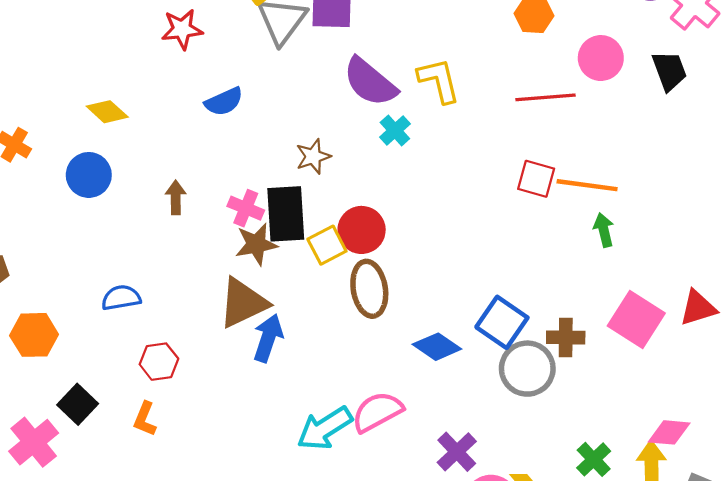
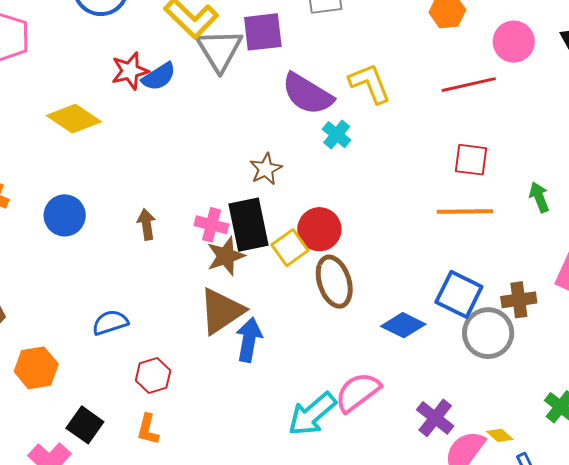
blue semicircle: (224, 102) -> (159, 77), moved
yellow diamond: (107, 112) -> (74, 119), moved, size x1.4
orange line: (587, 185) -> (465, 212), moved

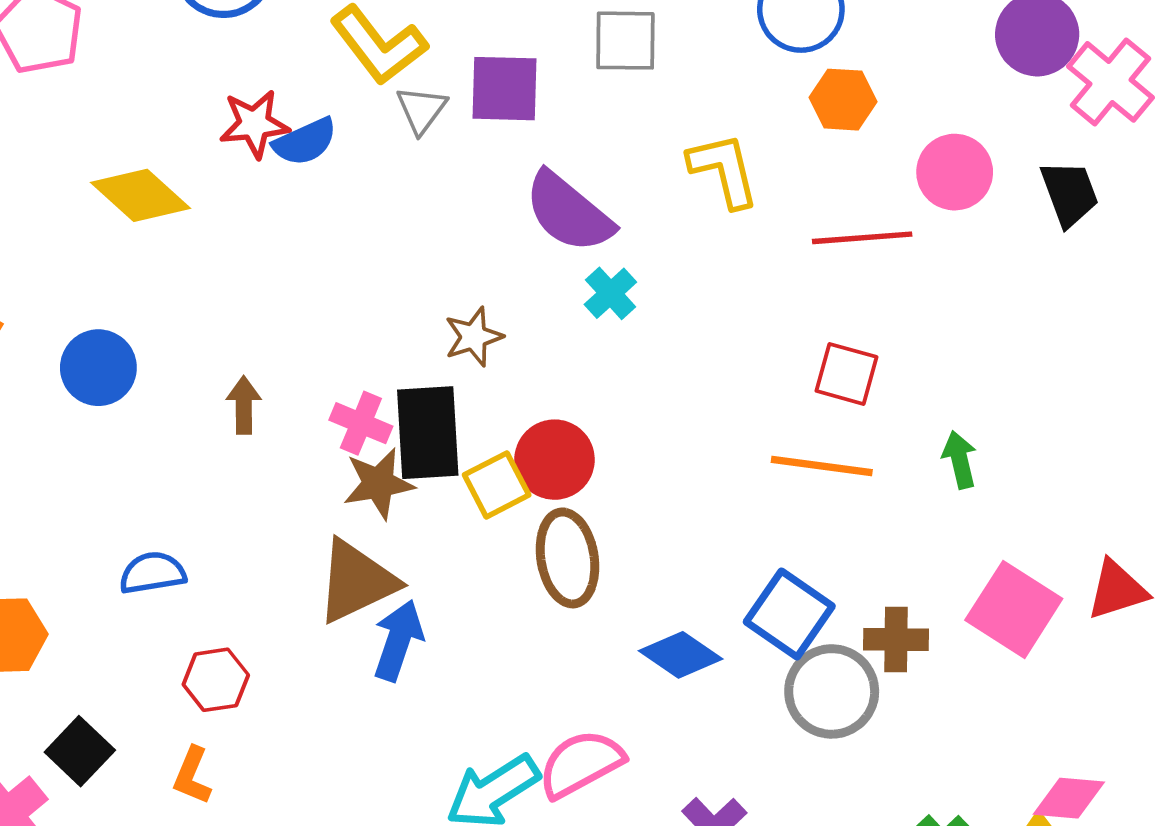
gray triangle: (219, 50) -> (421, 110), size x0.6
yellow L-shape: (370, 83) -> (724, 170), moved

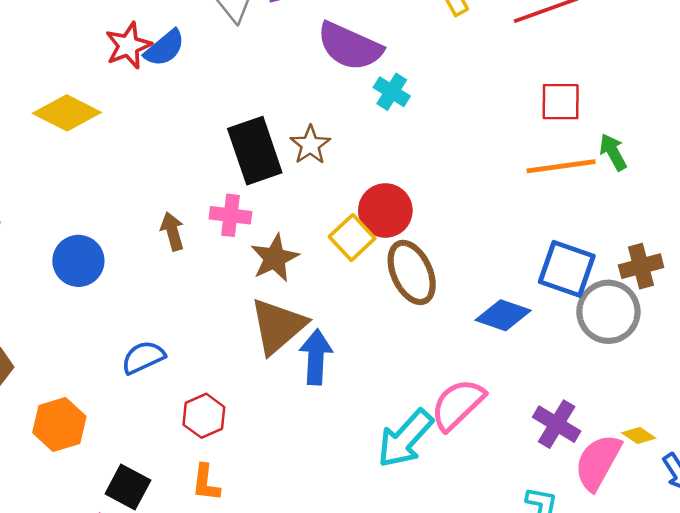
blue circle: (98, 368) -> (78, 261), moved
pink cross: (361, 423) -> (230, 215), moved
black rectangle: (428, 433) -> (255, 151), moved
green arrow: (960, 460) -> (613, 152), moved

